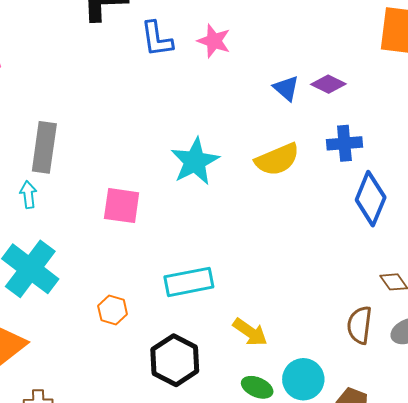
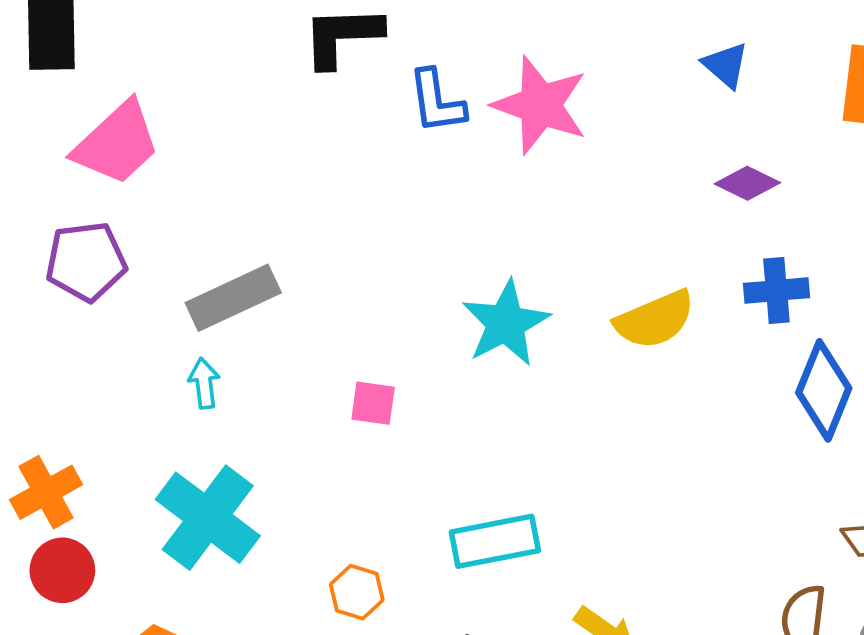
pink star: (214, 41) -> (540, 105), size x1.6
blue triangle: (286, 88) -> (726, 65), moved
gray rectangle: (44, 147) -> (233, 298), turned 57
pink square: (122, 206) -> (373, 403), size x0.7

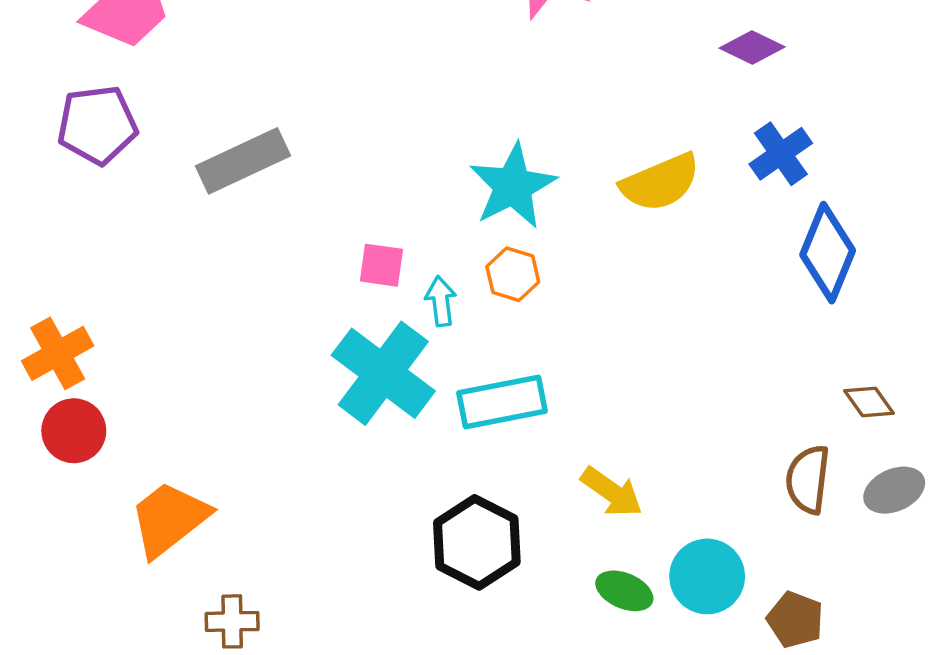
blue cross: (776, 290) -> (781, 154), turned -30
cyan arrow: (204, 383) -> (441, 301), moved
cyan cross: (208, 518) -> (383, 373), moved
orange hexagon: (357, 592) -> (513, 274), moved

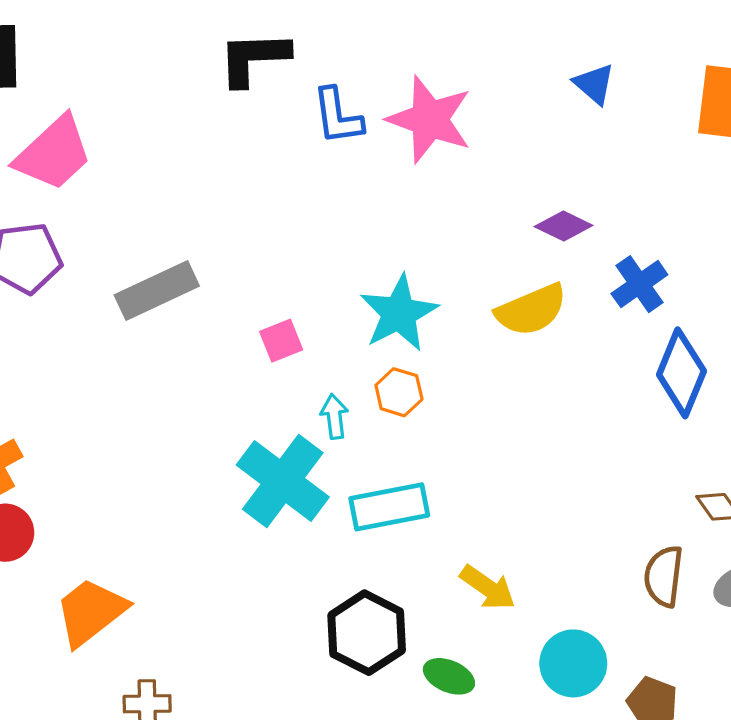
purple diamond: (752, 48) -> (564, 226), moved
pink square: (381, 265) -> (281, 341), moved, turned -30
green ellipse: (624, 591) -> (449, 676), moved

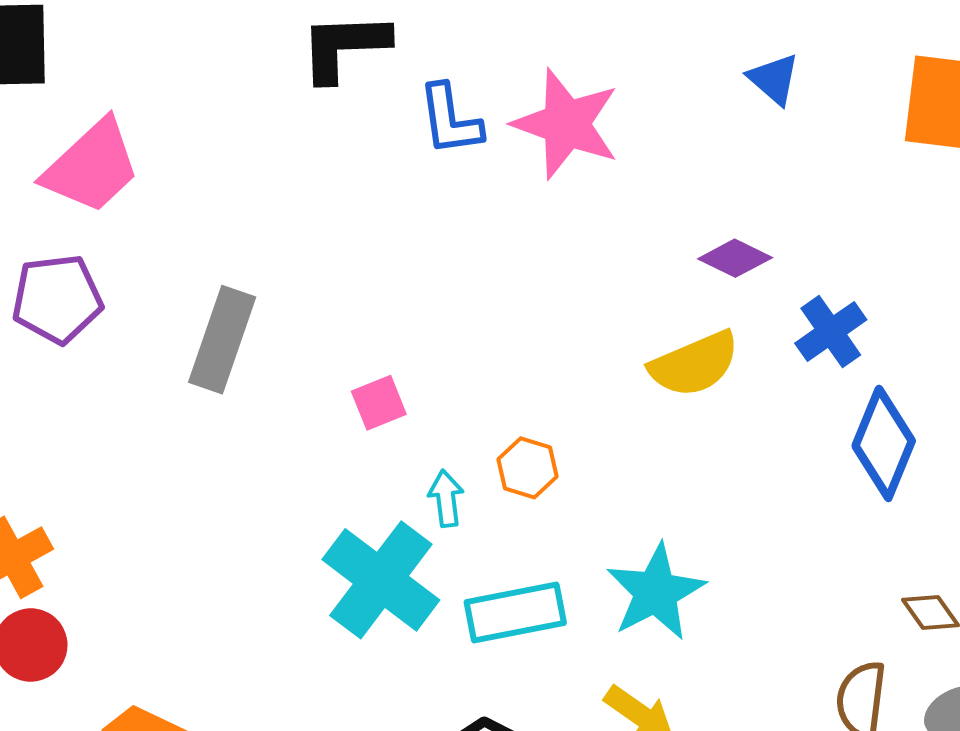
gray rectangle: (157, 291) -> (222, 340), turned -46
cyan star: (399, 313) -> (656, 592), moved

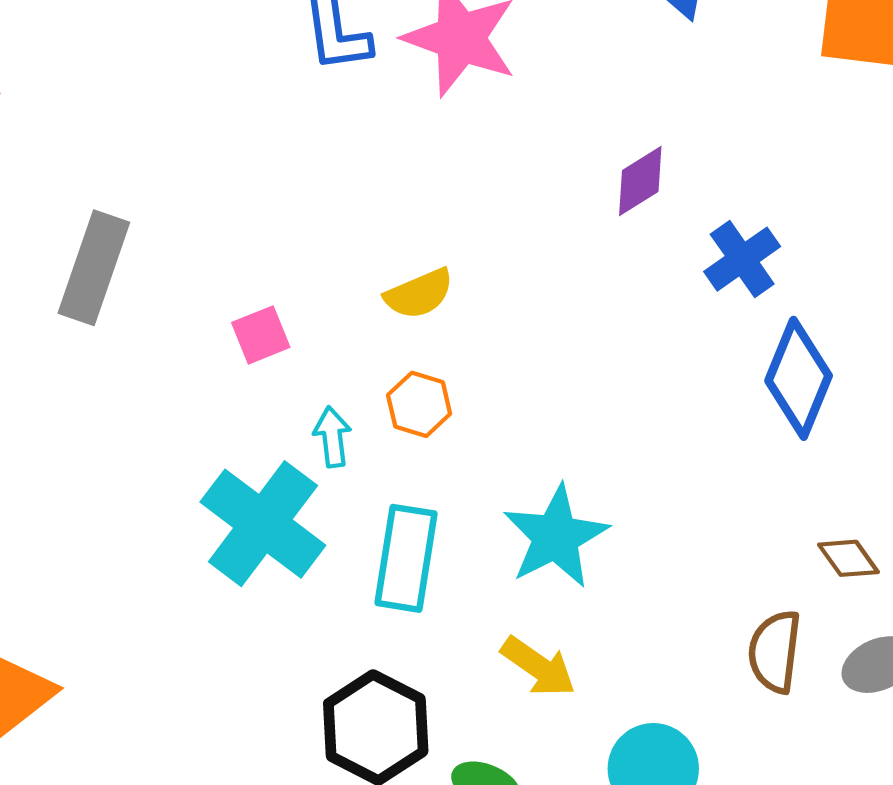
purple diamond: (735, 258) -> (640, 181), turned -58
yellow semicircle: (694, 364) -> (419, 294), moved, size x0.7
cyan rectangle: (515, 612) -> (406, 558), turned -70

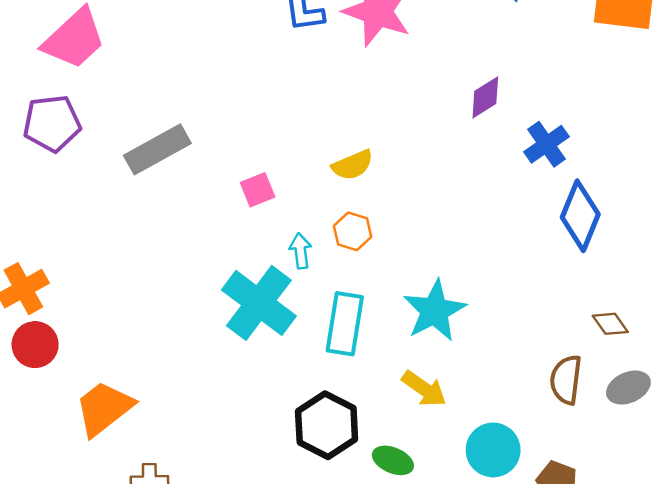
gray rectangle: (94, 268) -> (157, 149), turned 42

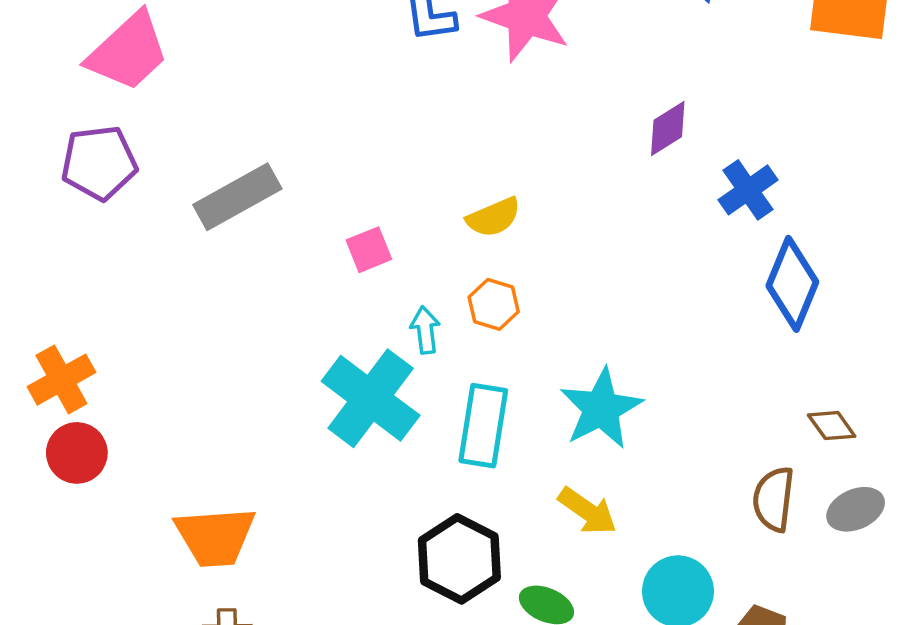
orange trapezoid: (104, 408) -> (215, 537), moved, turned -146

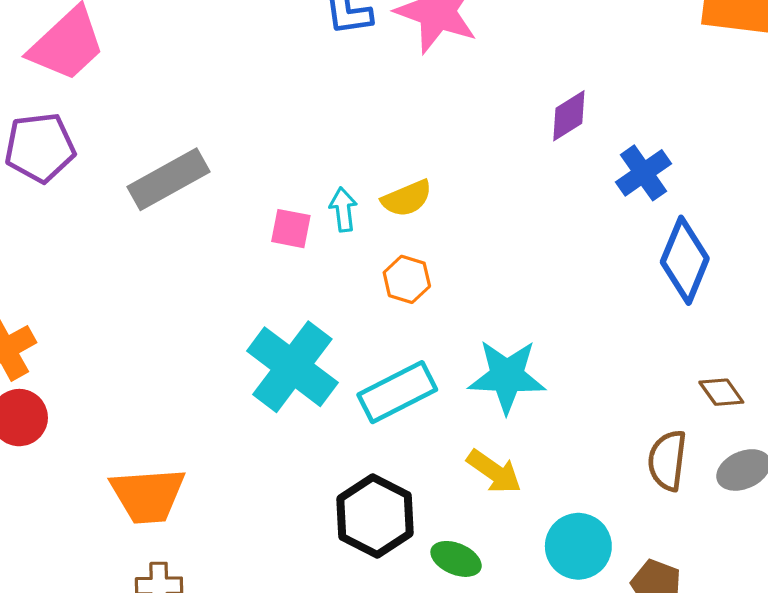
pink square: (369, 250) -> (291, 229), turned 33
cyan arrow: (425, 330) -> (343, 209), moved
cyan star: (601, 409) -> (507, 376), turned 30
cyan rectangle: (483, 426) -> (397, 392), turned 54

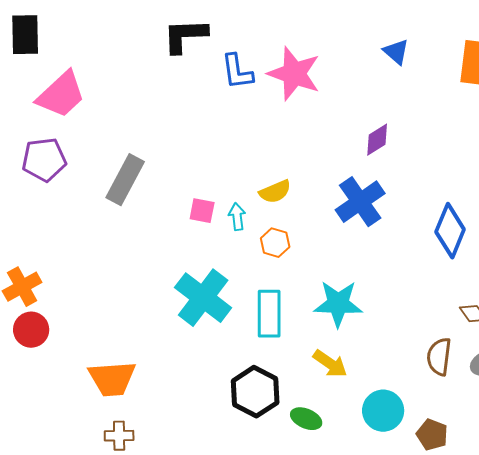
blue cross: (643, 173) -> (360, 202), moved, size x1.4
gray rectangle: (169, 179) -> (125, 180), turned -33
cyan arrow: (343, 209) -> (237, 217), moved
cyan rectangle: (397, 392) -> (269, 314), turned -63

